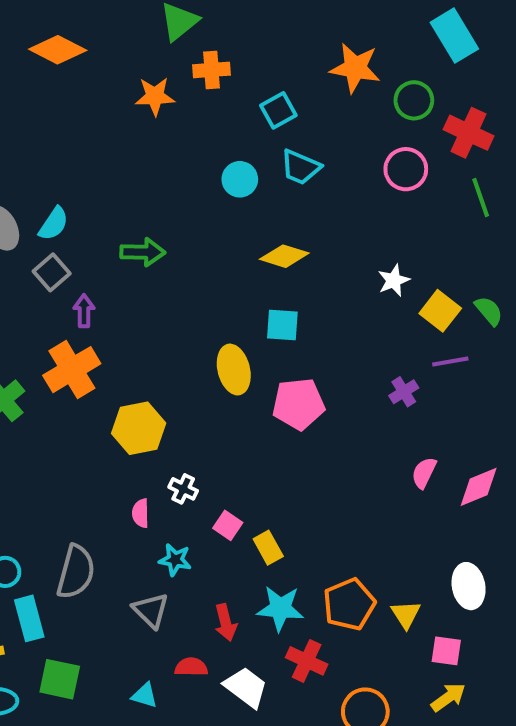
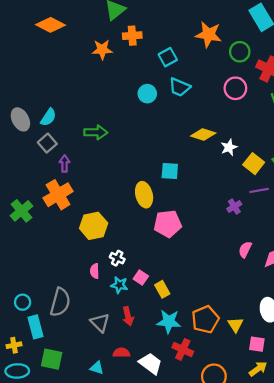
yellow diamond: (284, 256) -> (203, 134), moved
pink pentagon: (299, 404) -> (168, 224), moved
cyan star: (175, 560) -> (119, 285), moved
red arrow: (226, 623) -> (128, 316), moved

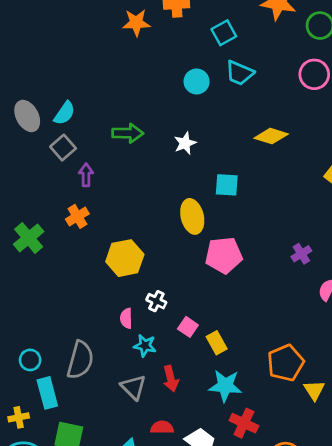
white star: (229, 147) -> (185, 143), moved
orange cross: (58, 195) -> (77, 216), size x0.6
purple cross: (234, 207) -> (301, 254), moved
cyan star: (119, 285) -> (145, 346), moved
orange pentagon: (205, 319) -> (286, 363), moved

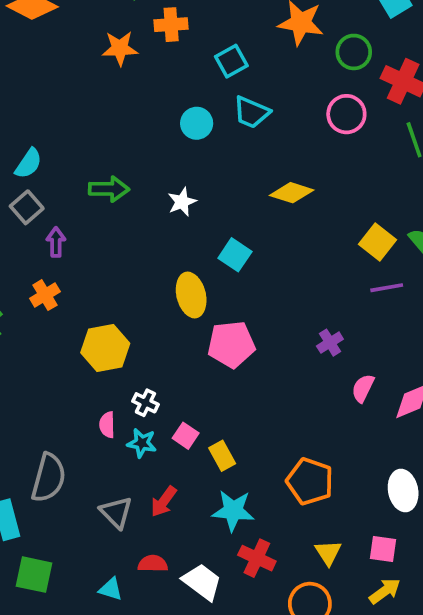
cyan square: (227, 185) -> (235, 255), turned 30
cyan star: (145, 346) -> (142, 443), moved
orange pentagon: (286, 363) -> (310, 481), turned -30
red arrow: (171, 379) -> (164, 501), turned 50
yellow triangle: (314, 390) -> (328, 553), moved

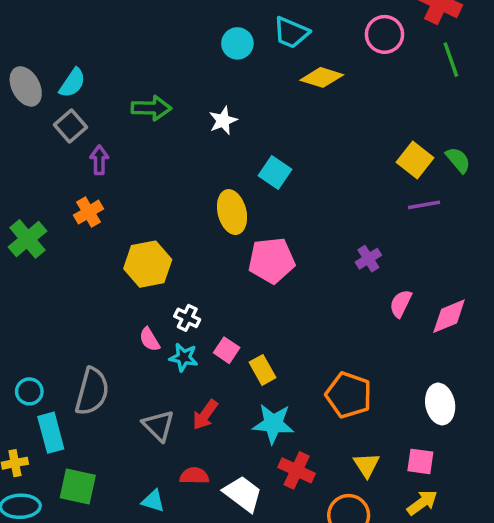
yellow diamond: (292, 193) -> (322, 77), moved
pink semicircle: (107, 425) -> (149, 339), turned -30

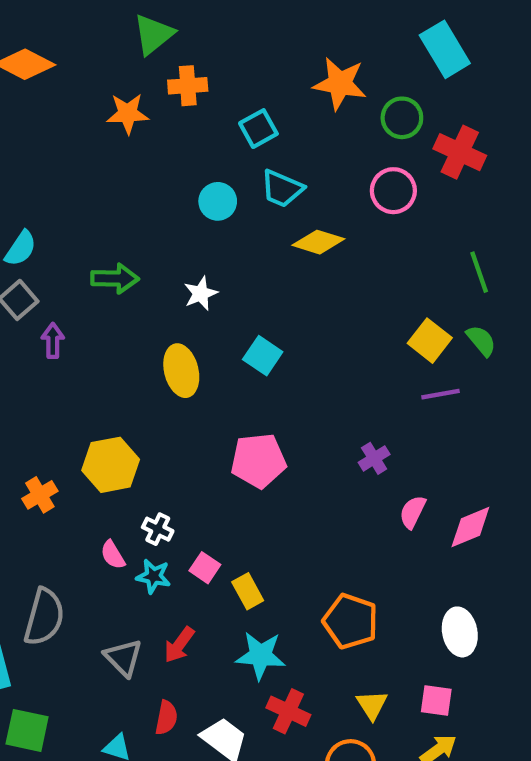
green line: (451, 60) -> (479, 272), moved
orange cross: (89, 212) -> (40, 495), moved
yellow ellipse: (232, 212) -> (181, 371), moved
red semicircle: (194, 476) -> (166, 718), turned 100

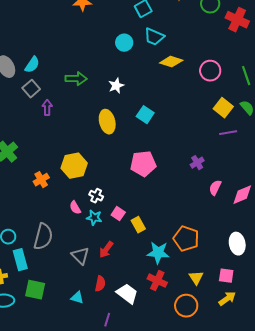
pink circle: (393, 191) -> (210, 71), moved
cyan star: (261, 656) -> (158, 253), moved

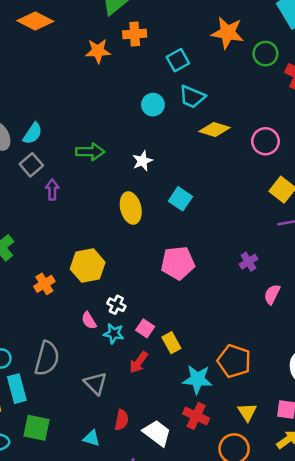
red arrow: (106, 250) -> (139, 362), moved

